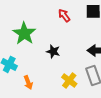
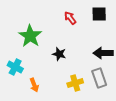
yellow cross: (69, 80) -> (75, 83), turned 35

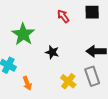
yellow cross: (75, 83) -> (68, 81), turned -35

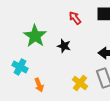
black star: (52, 52) -> (64, 46), moved

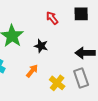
orange arrow: (39, 85) -> (32, 71), moved, turned -120

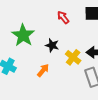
yellow cross: (57, 83) -> (73, 57), moved

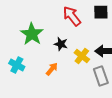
red arrow: (63, 17) -> (72, 16), size x1.5

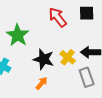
black star: (61, 44) -> (44, 59), moved, size x1.5
orange arrow: (52, 69) -> (42, 83), moved

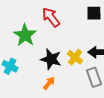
red arrow: (58, 17) -> (51, 17), moved

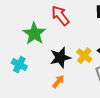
black star: (51, 59) -> (60, 58), turned -30

